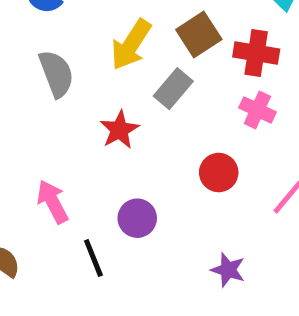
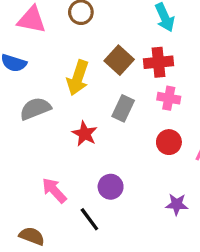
gray semicircle: (56, 74) -> (35, 109), turned -76
gray rectangle: (173, 89) -> (123, 108), moved
red circle: (219, 173) -> (169, 142), moved

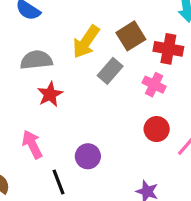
pink cross: (169, 98) -> (154, 85), moved
gray rectangle: (123, 108) -> (110, 71), moved
red star: (85, 134) -> (50, 94), moved

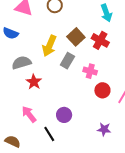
red cross: (168, 49) -> (100, 40), turned 30
pink cross: (154, 85) -> (90, 71), moved

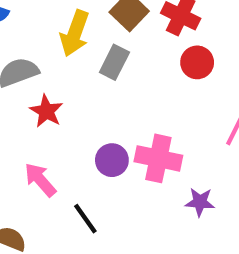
pink cross: (90, 71) -> (158, 158), moved, size x1.5
red circle: (102, 90) -> (197, 62), moved
purple circle: (64, 115) -> (112, 160), moved

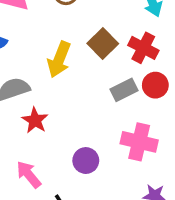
gray rectangle: (114, 62) -> (124, 90), moved, turned 35
pink cross: (158, 158) -> (139, 142), moved

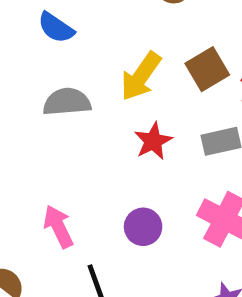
red star: (35, 120) -> (153, 141), moved

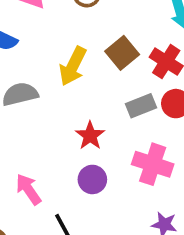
red star: (153, 141) -> (90, 136), moved

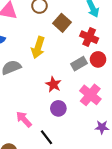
brown square: (122, 53) -> (62, 23), moved
pink cross: (153, 164) -> (90, 95), turned 30

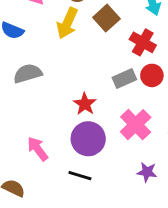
yellow arrow: (38, 47) -> (67, 23), moved
purple circle: (58, 108) -> (88, 139), size x1.5
black line: (47, 137) -> (80, 176), moved, turned -42

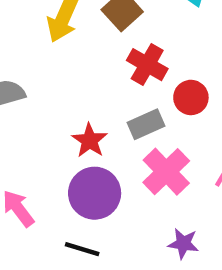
red cross: (143, 42) -> (147, 65), moved
gray rectangle: (124, 78) -> (146, 124), moved

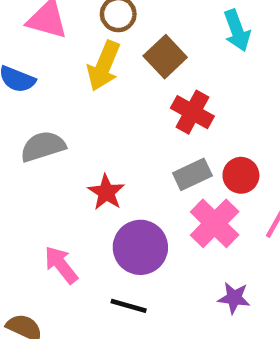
red circle: (191, 97) -> (241, 175), moved
red star: (90, 140) -> (106, 192), moved

